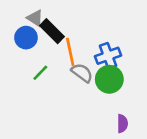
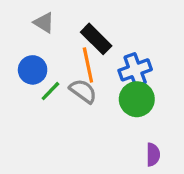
black rectangle: (52, 31) -> (96, 39), moved
blue circle: (26, 38) -> (33, 70), moved
gray semicircle: (82, 73) -> (83, 91), moved

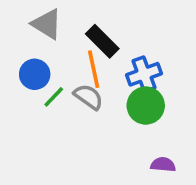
gray triangle: (44, 23) -> (47, 24), size x1.4
purple semicircle: (153, 155) -> (163, 165), turned -85

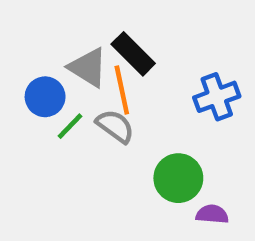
gray triangle: (47, 24) -> (88, 67), moved
blue cross: (144, 74) -> (217, 97), moved
green circle: (146, 106) -> (178, 178), moved

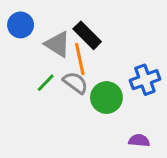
blue circle: (45, 97) -> (21, 25), moved
blue cross: (217, 97) -> (145, 80), moved
green circle: (178, 178) -> (106, 98), moved

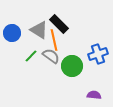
blue circle: (21, 25) -> (12, 33), moved

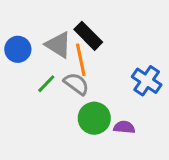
blue cross: (98, 54) -> (147, 81), turned -36
green circle: (72, 66) -> (94, 118), moved
purple semicircle: (94, 95) -> (124, 127), moved

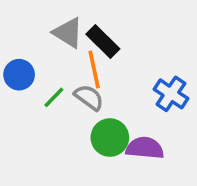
gray triangle: (58, 45) -> (68, 33), moved
blue circle: (18, 49) -> (19, 75), moved
purple semicircle: (124, 127) -> (145, 148), size x1.5

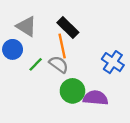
gray triangle: (68, 33) -> (26, 26), moved

